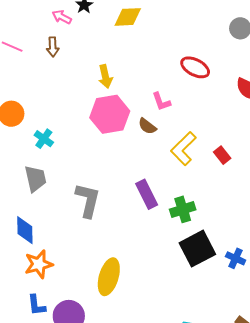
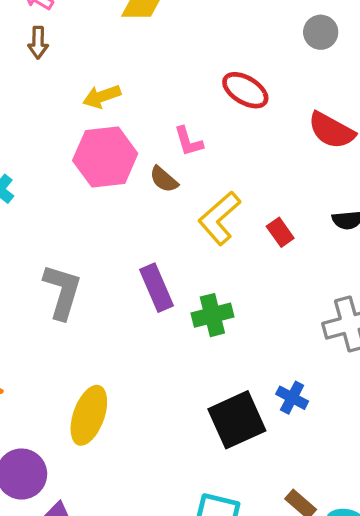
brown arrow: (53, 47) -> (38, 43), moved
yellow arrow: (105, 77) -> (102, 96), turned 80
black square: (197, 249) -> (237, 420), moved

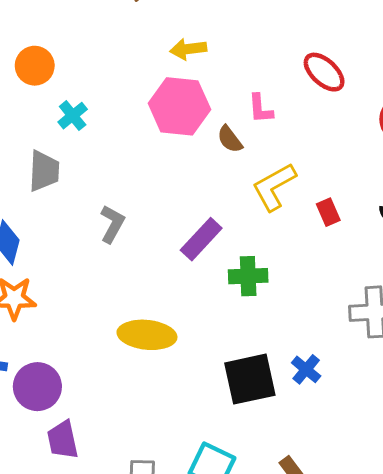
purple rectangle: (156, 288) -> (201, 239), turned 54
gray L-shape: (62, 292) -> (112, 224), size x0.7
yellow ellipse: (89, 415) -> (147, 335), moved, turned 64

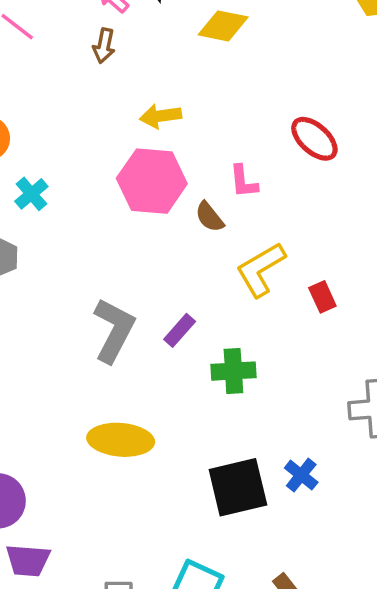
gray L-shape: (112, 224) -> (114, 330), moved, size x1.5
purple rectangle: (201, 239) -> (180, 330), size x0.7
purple trapezoid: (63, 440) -> (28, 560), turned -72

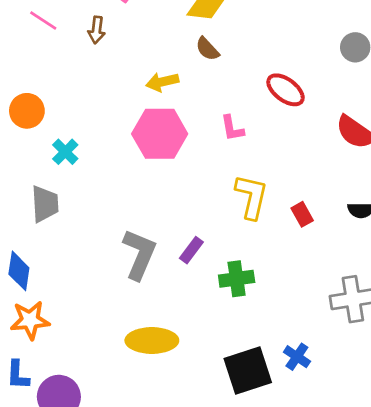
brown arrow: (104, 46) -> (97, 30), moved
brown semicircle: (210, 217) -> (207, 49), moved
yellow L-shape: (261, 269) -> (251, 197), turned 138

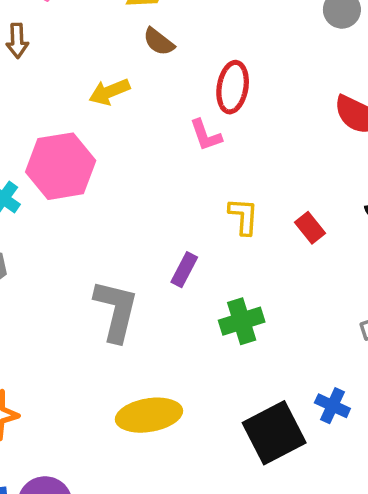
red ellipse: (285, 90) -> (233, 87), moved, turned 72
pink hexagon: (160, 134) -> (61, 166), moved
yellow L-shape: (251, 197) -> (243, 216), size x0.7
purple rectangle: (191, 250) -> (184, 270), moved

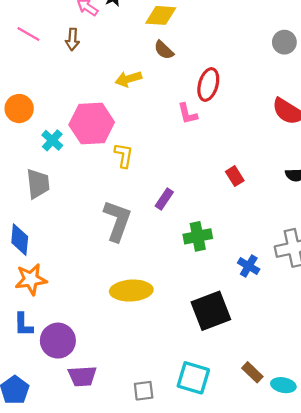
yellow L-shape: (243, 216) -> (124, 155), moved
red rectangle: (310, 228) -> (235, 176), moved
blue cross: (332, 406) -> (249, 266), moved

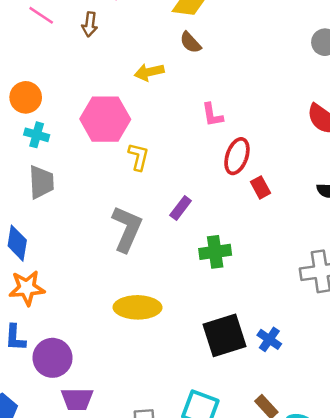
red ellipse: (208, 85) -> (237, 156), moved
cyan cross: (52, 140) -> (37, 135), moved, turned -30
blue cross: (249, 266) -> (269, 339), moved

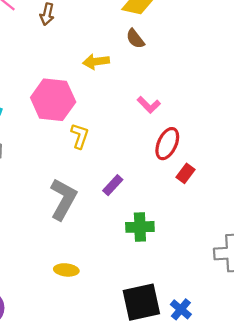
pink L-shape: (212, 115) -> (149, 105), turned -40
red rectangle: (260, 187) -> (186, 173), turned 60
yellow ellipse: (138, 307) -> (66, 270), size x0.6

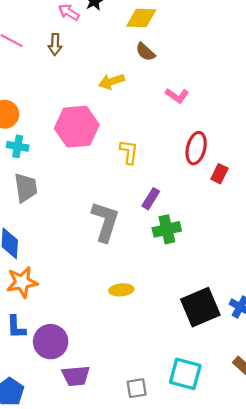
pink L-shape: (149, 105) -> (177, 96), moved
yellow L-shape: (80, 136) -> (129, 152), moved
green cross: (140, 227) -> (167, 229), moved

